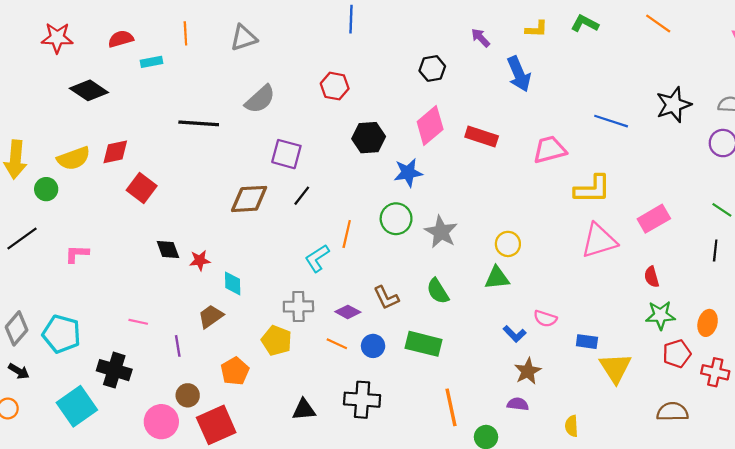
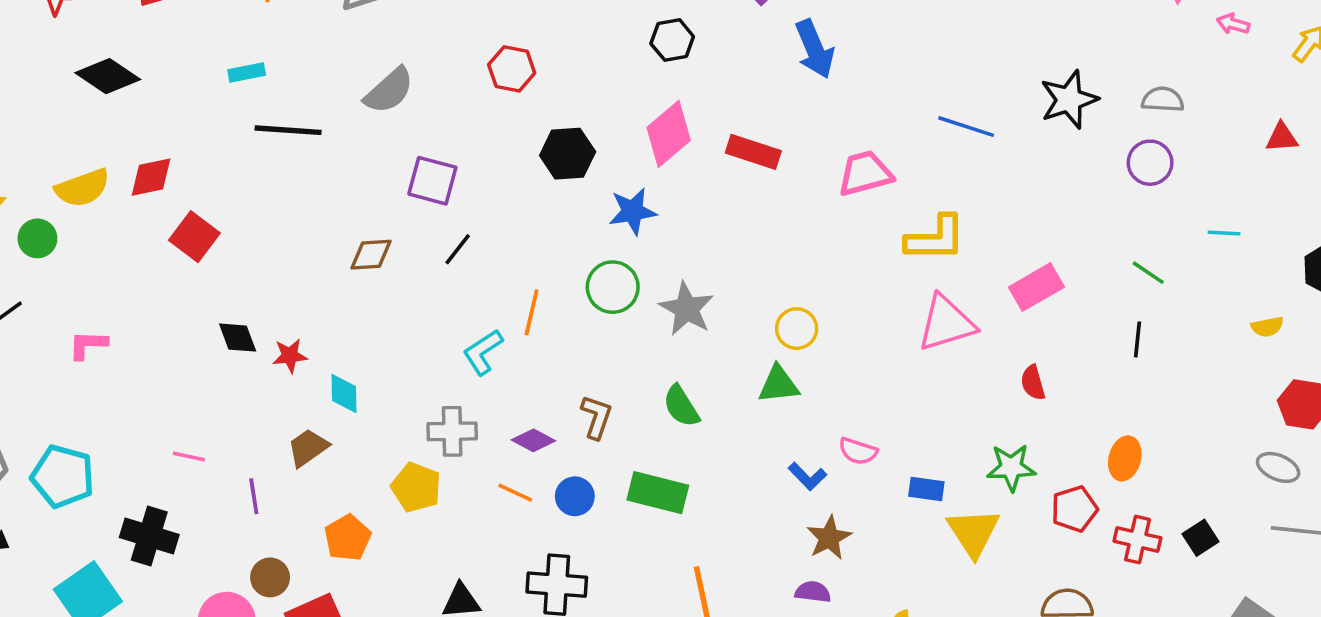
cyan rectangle: (151, 62) -> (247, 73), moved
brown diamond: (249, 199) -> (371, 255), size x0.7
brown L-shape: (386, 298) -> (596, 417), turned -136
green star: (660, 315) -> (1011, 467), moved

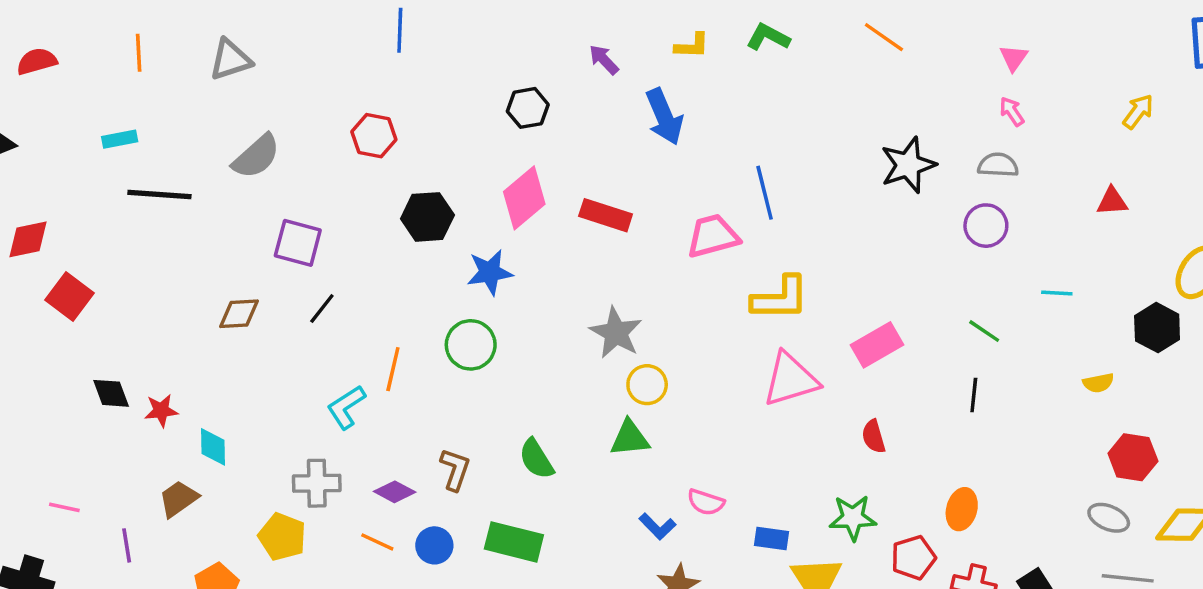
pink arrow: (1233, 24) -> (1012, 111), moved, turned 40
blue line: (966, 127) -> (765, 193), moved, turned 58
gray star: (687, 309) -> (616, 333), moved

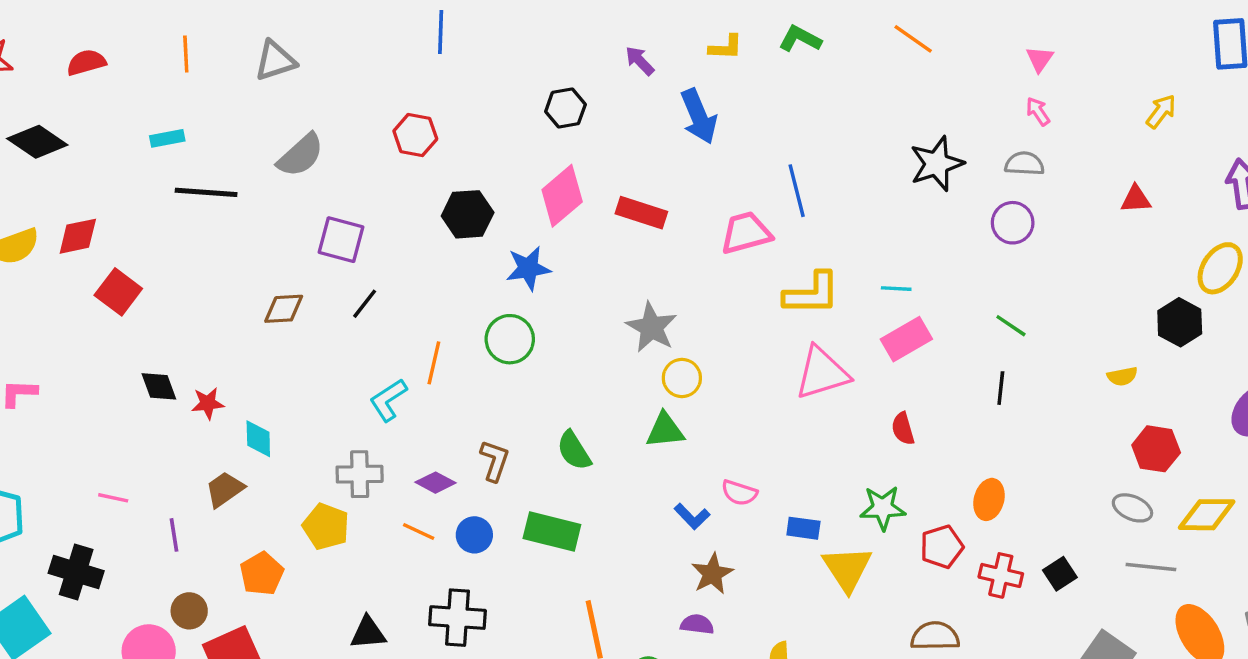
cyan line: (1057, 293) -> (896, 289), moved

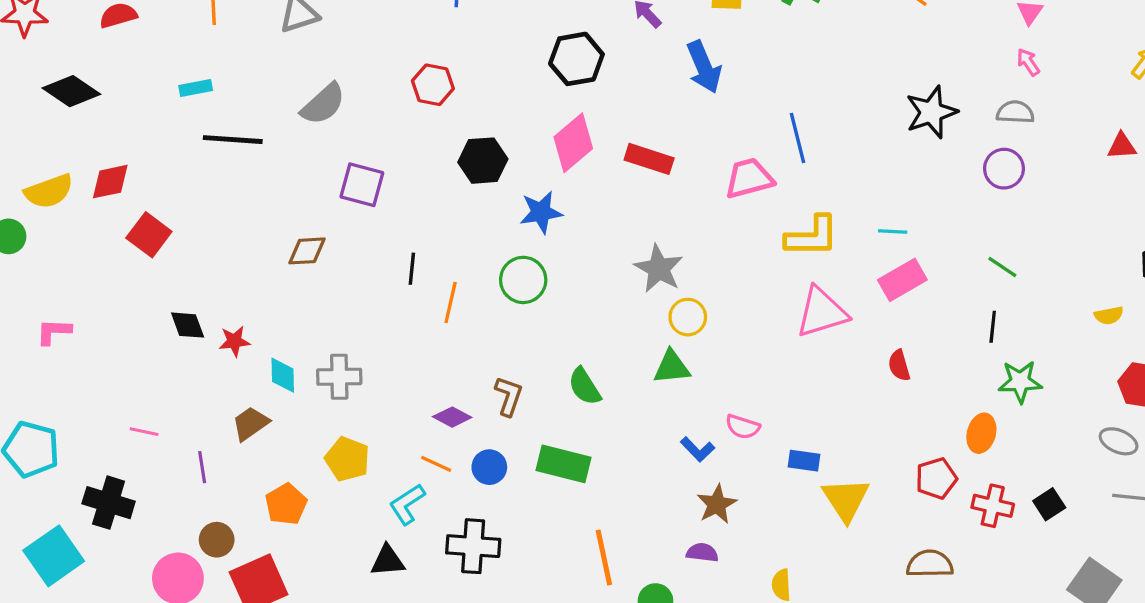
black hexagon: (565, 108) -> (576, 59), size x1.4
black line: (365, 304) -> (412, 269), moved, turned -32
cyan L-shape: (388, 400) -> (407, 504), moved
gray cross: (360, 474) -> (339, 377), moved
green star: (883, 508) -> (1020, 382), moved

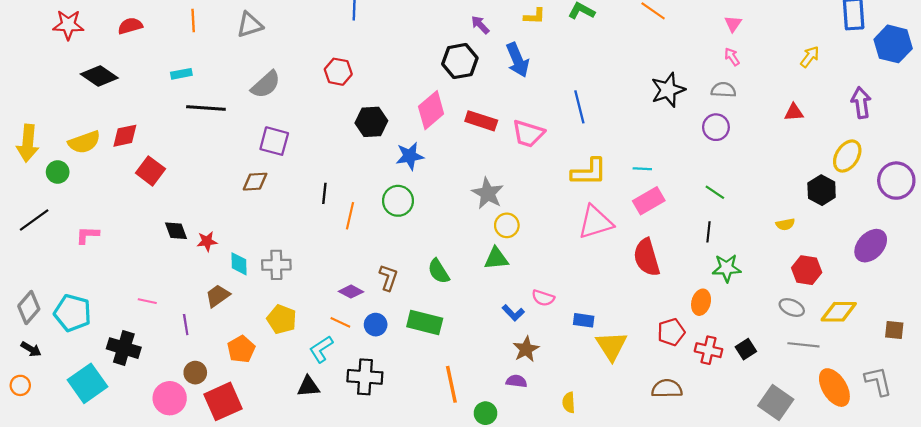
black hexagon: (576, 59) -> (460, 61), moved
pink trapezoid: (749, 178) -> (528, 134), moved, turned -148
purple square: (362, 185) -> (274, 141), moved
red semicircle: (899, 365) -> (647, 257), size x1.8

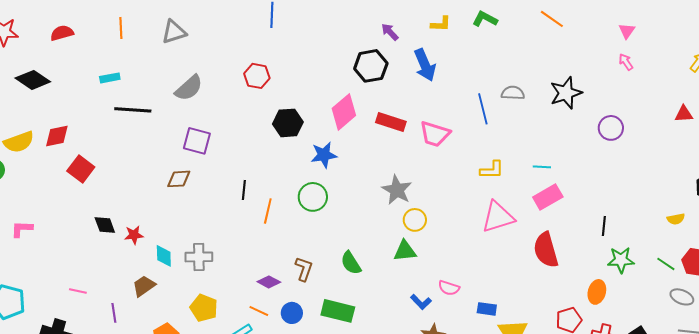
gray semicircle: (723, 90) -> (513, 93), moved
yellow L-shape: (589, 172) -> (492, 170), size x0.7
green line: (715, 192) -> (666, 264), moved

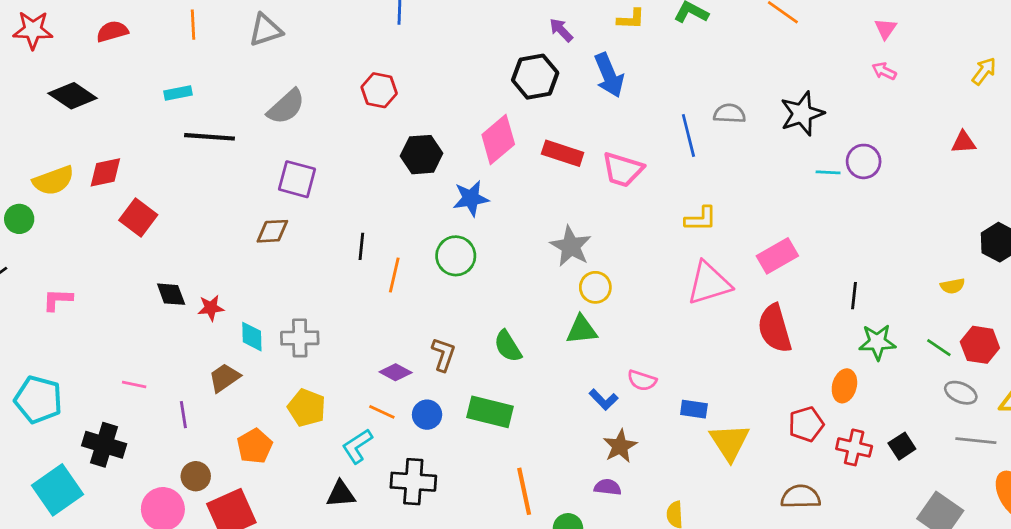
pink arrow: (626, 62) -> (884, 71), turned -30
cyan line: (542, 167) -> (828, 172), moved

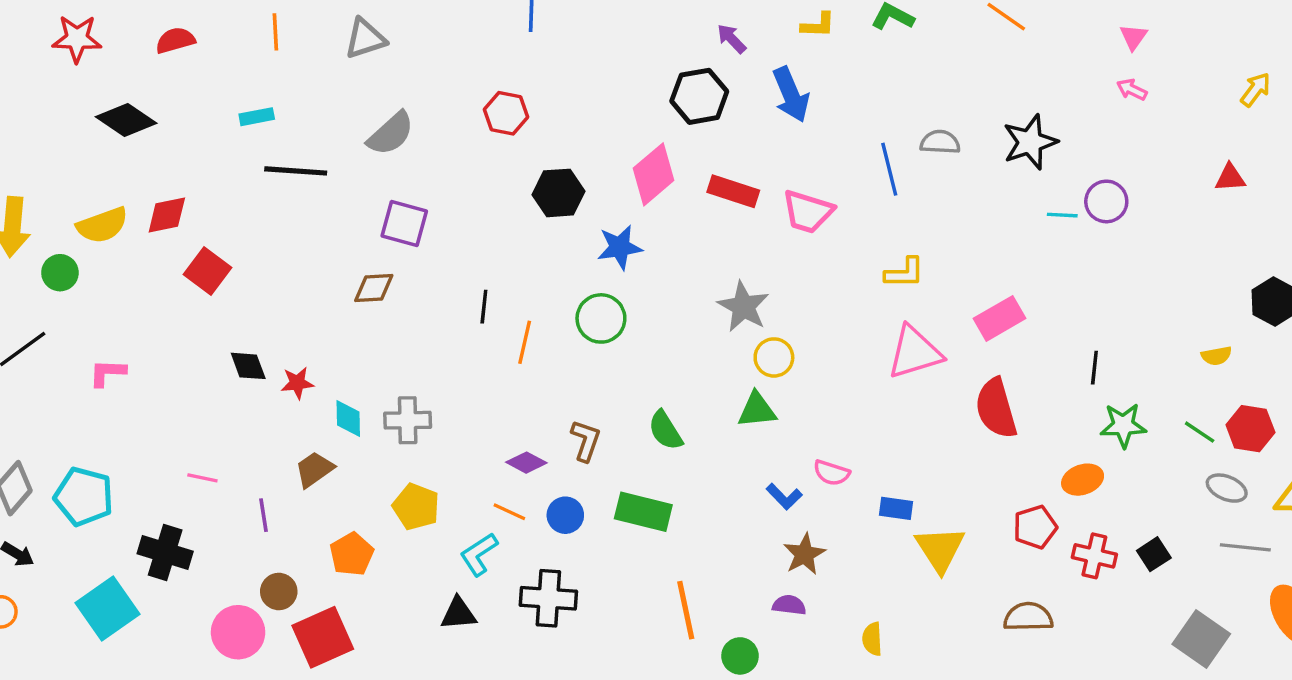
orange ellipse: (844, 386) -> (1083, 480), turned 56

